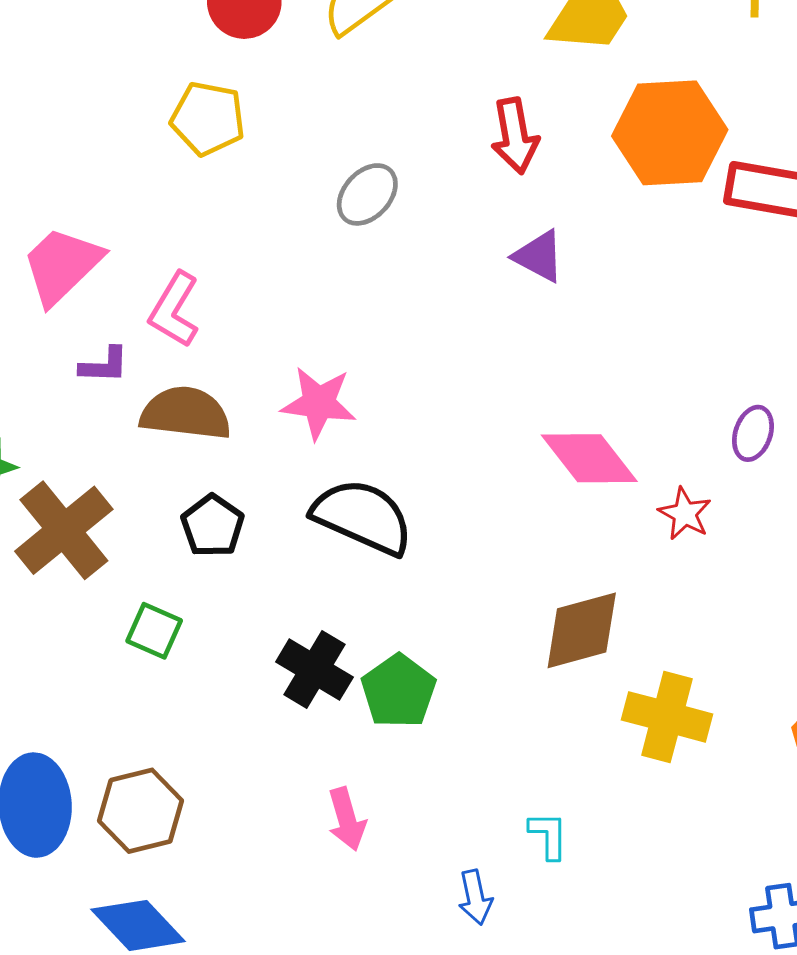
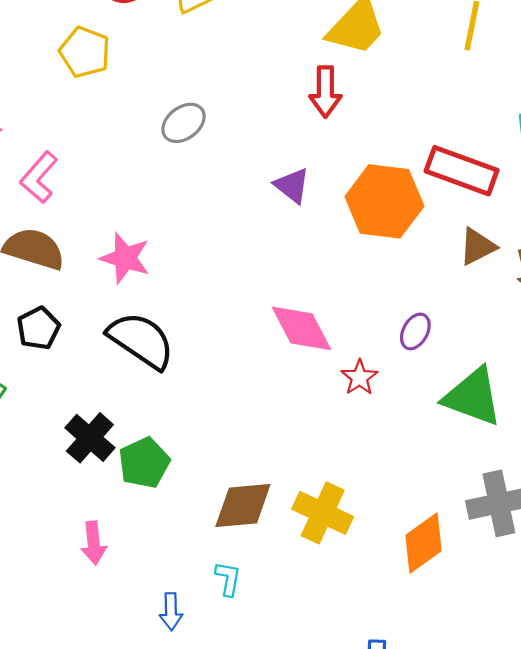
orange hexagon: (670, 133) -> (384, 201), moved
red arrow: (515, 136) -> (325, 92), moved
brown diamond: (582, 630) -> (243, 506), moved

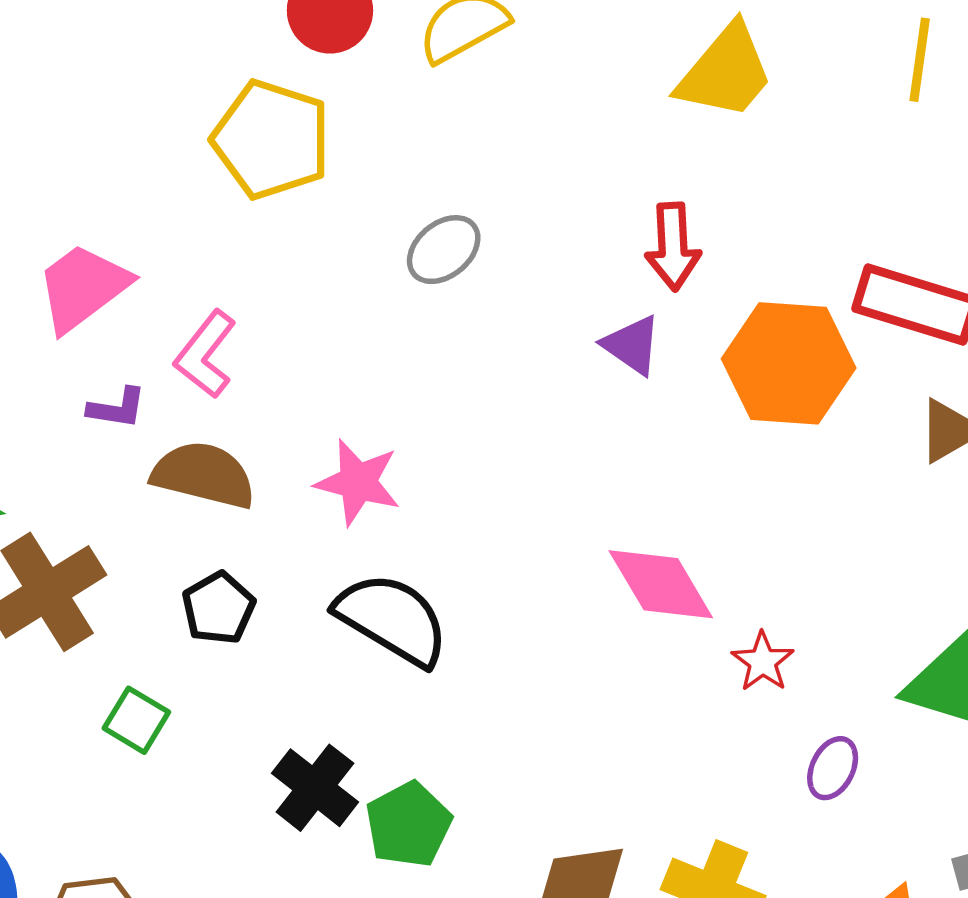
yellow pentagon: (85, 52) -> (271, 140), size x1.4
red arrow: (325, 92) -> (673, 247), moved
purple ellipse: (415, 331) -> (833, 768), moved

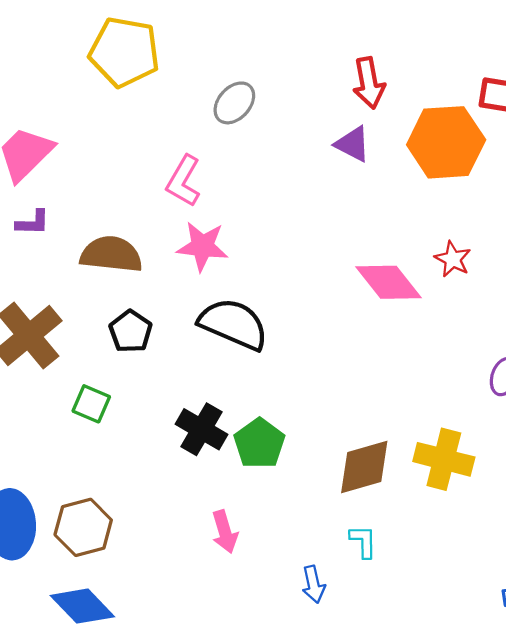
pink L-shape: (206, 354) -> (184, 181), moved
purple L-shape: (117, 408) -> (33, 223), moved
red star: (763, 662) -> (453, 259), moved

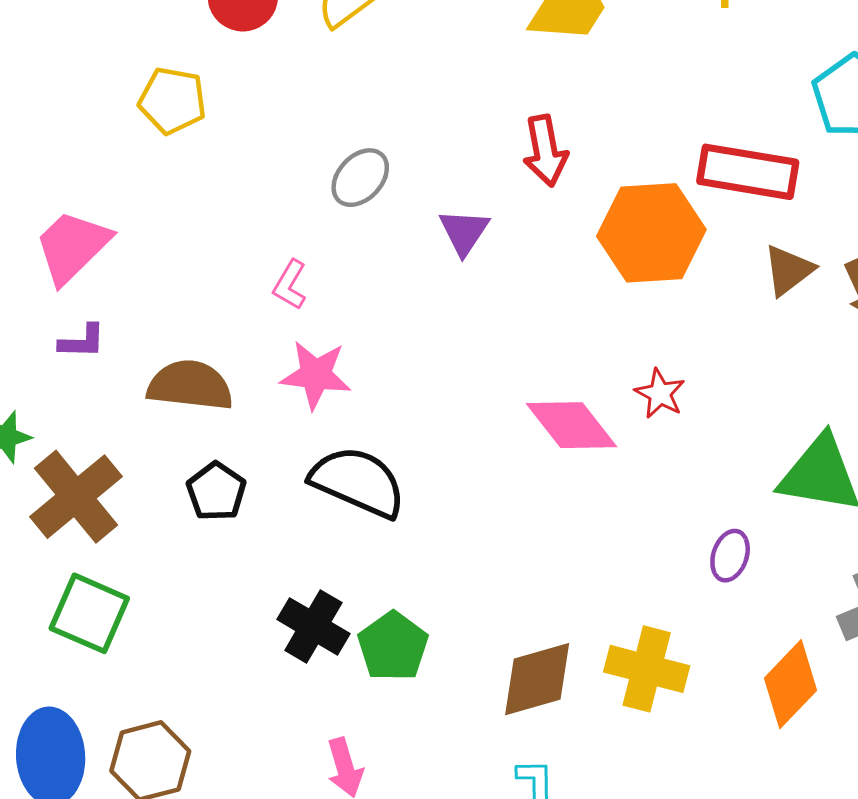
yellow pentagon: (124, 52) -> (172, 101), moved, size x0.7
purple triangle: (353, 144) -> (464, 232), moved, turned 36
pink L-shape: (184, 181) -> (290, 285), size x0.7
green square: (91, 404) -> (89, 613), moved, size x1.5

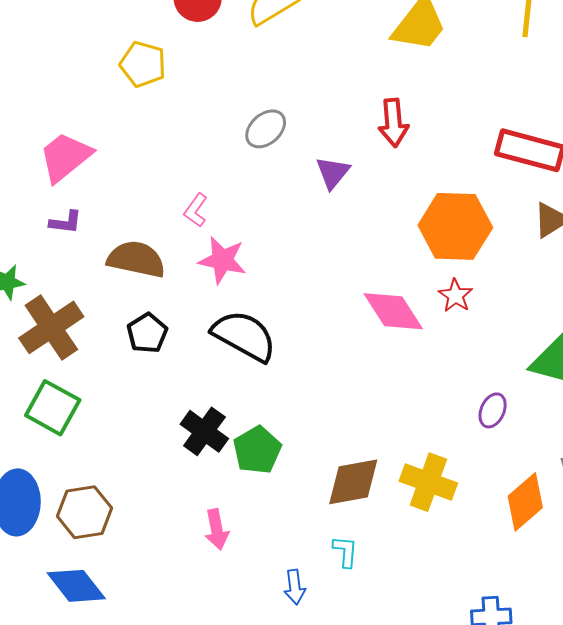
orange hexagon: (651, 233) -> (455, 226), moved
pink L-shape: (290, 285) -> (196, 210), moved

